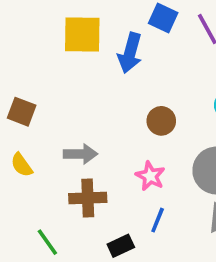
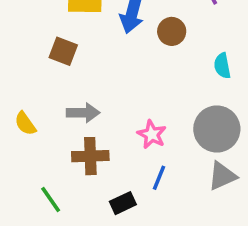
brown square: (22, 112) -> (63, 51), moved
brown circle: (161, 121) -> (172, 31), moved

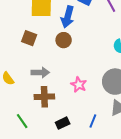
brown circle: (172, 31) -> (64, 40), moved
blue line: (159, 178) -> (93, 121), moved

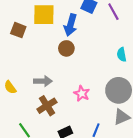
brown square: (29, 38) -> (18, 30), moved
brown cross: (44, 97) -> (47, 106), turned -30

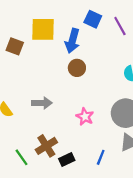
brown circle: (66, 48) -> (77, 68), moved
brown cross: (47, 106) -> (46, 146), moved

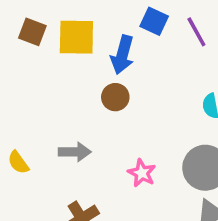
brown square: (15, 46) -> (32, 32), moved
brown circle: (77, 68) -> (115, 97), moved

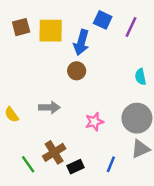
brown square: (32, 32) -> (21, 27), turned -36
purple line: (196, 32) -> (131, 27), turned 54
pink star: (142, 173) -> (94, 122), turned 30

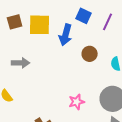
brown circle: (77, 71) -> (90, 54), moved
gray arrow: (49, 107) -> (21, 63), moved

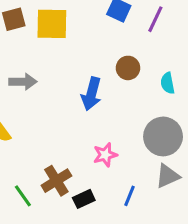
blue arrow: (66, 35) -> (91, 94), moved
pink star: (77, 102) -> (105, 155), moved

